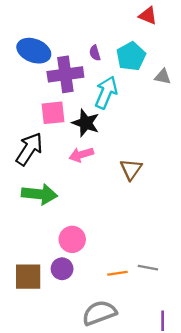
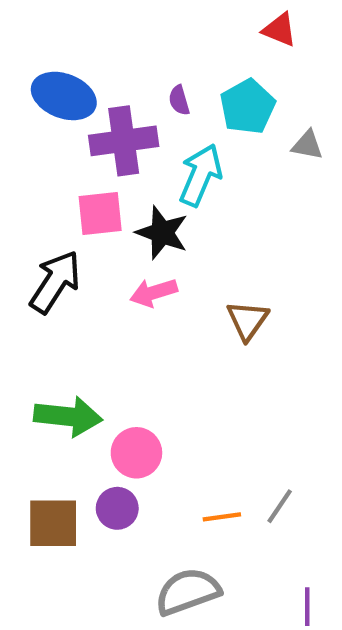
green arrow: (39, 194) -> (68, 416), moved
gray line: (148, 268) -> (280, 506), turned -66

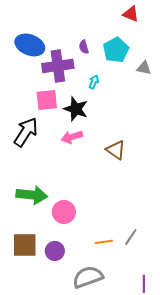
cyan arrow: (201, 175) -> (94, 82), size x0.5
brown triangle: (248, 320) -> (116, 150), turned -30
purple circle: (117, 508) -> (55, 251), moved

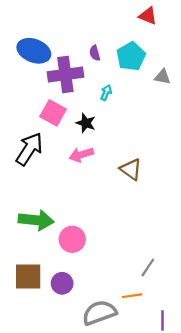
pink square: (47, 100) -> (53, 113), turned 35
black star: (76, 109) -> (86, 123), size x0.7
orange line: (104, 242) -> (132, 296), moved

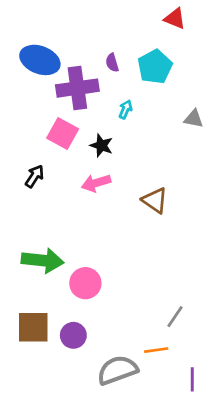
gray triangle: (163, 77) -> (194, 119), moved
black arrow: (29, 149) -> (35, 176), size x0.6

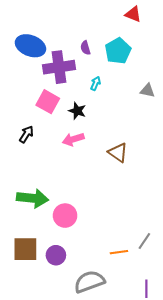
gray line: (175, 317) -> (144, 241), moved
orange line: (156, 350) -> (119, 252), moved

